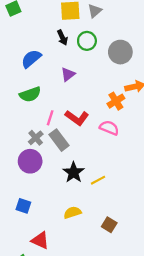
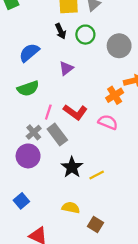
blue square: (23, 206) -> (21, 201), turned 32
yellow semicircle: (72, 212) -> (71, 208), turned 30
brown square: (109, 225) -> (96, 224), moved

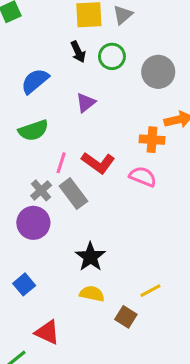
orange cross: (115, 95) -> (152, 140), turned 36
black star: (72, 167) -> (90, 257), moved
yellow line: (97, 175) -> (150, 291), moved

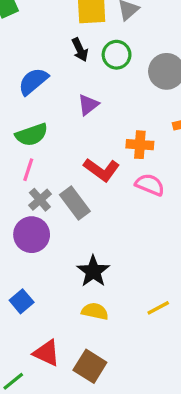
orange cross: (152, 140) -> (140, 145), moved
pink line: (61, 163) -> (28, 170), moved
brown square: (126, 317) -> (90, 366), moved, size x1.4

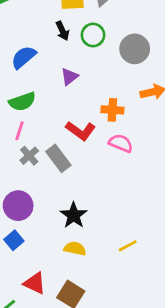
purple circle: (32, 235) -> (18, 206), moved

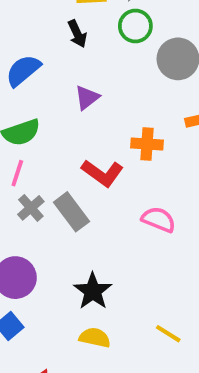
green circle: (93, 35) -> (135, 26), moved
pink semicircle: (121, 143) -> (159, 220), moved
yellow line: (128, 246) -> (168, 334), turned 60

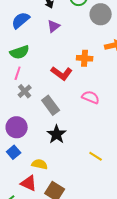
purple triangle: (87, 98) -> (54, 26), moved
gray rectangle: (71, 212) -> (51, 105), moved
yellow semicircle: (95, 338) -> (40, 164), moved

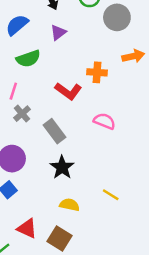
green semicircle: (20, 52) -> (28, 59), moved
yellow semicircle: (40, 164) -> (69, 205), moved

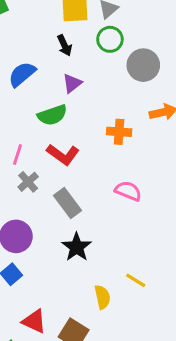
green semicircle: (28, 59) -> (52, 115), moved
red L-shape: (68, 91) -> (63, 155), moved
yellow semicircle: (69, 205) -> (102, 297), moved, turned 66

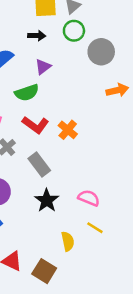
black arrow: (64, 45) -> (37, 36), turned -63
orange cross: (119, 132) -> (68, 130), moved, turned 36
pink semicircle: (128, 191) -> (89, 198), moved

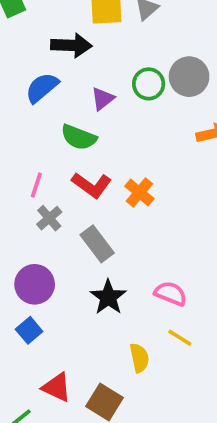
green circle: (74, 31) -> (149, 84), moved
black arrow: (37, 36) -> (71, 45), moved, size x1.5
green semicircle: (27, 93) -> (79, 137), turned 40

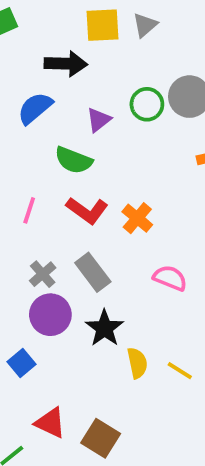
gray cross: (49, 218) -> (43, 274), moved
purple circle: (35, 284) -> (50, 315), moved
pink semicircle: (171, 294) -> (170, 278), moved
yellow semicircle: (139, 358) -> (137, 363), moved

